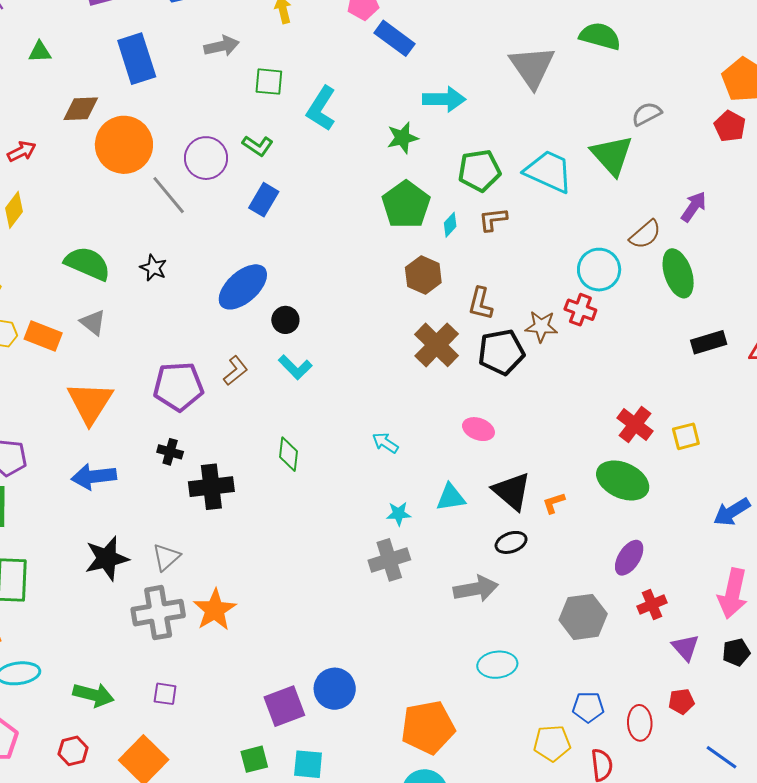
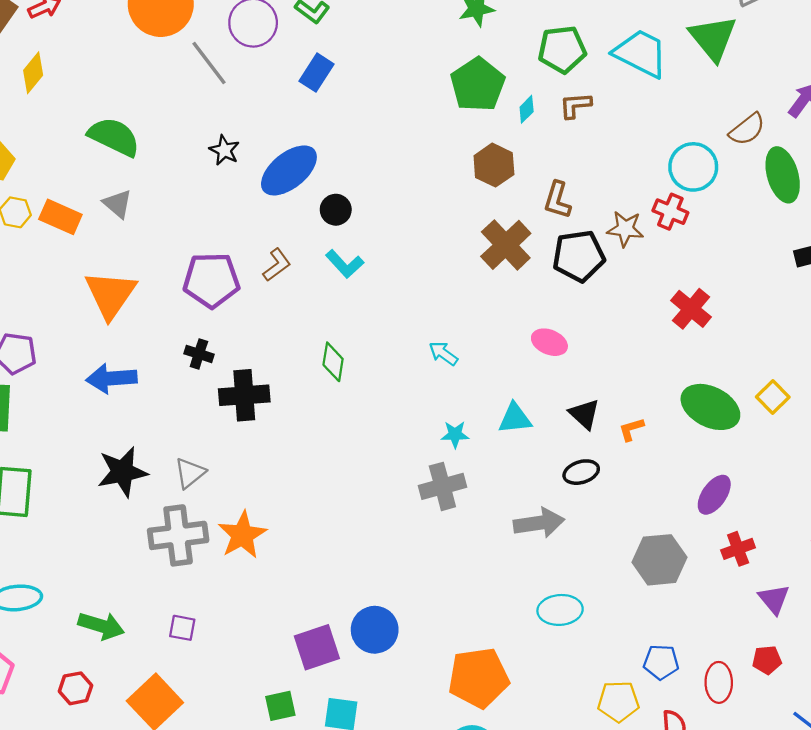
black star: (153, 268) -> (224, 150), moved
red cross: (635, 425) -> (691, 309), moved
yellow square: (686, 436) -> (773, 397), moved, turned -32
black triangle: (512, 491) -> (584, 414), size x0.7

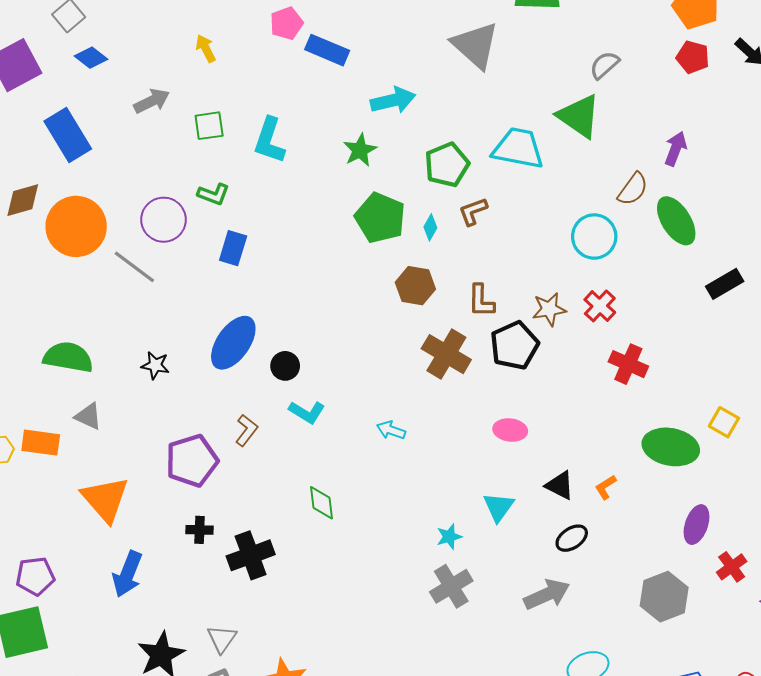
black star: (224, 150) -> (155, 365), moved
red cross: (670, 212) -> (600, 306), moved, turned 36
cyan arrow: (443, 353) -> (391, 430), moved
blue arrow: (111, 378) -> (127, 574), turned -48
cyan triangle: (515, 418) -> (499, 507), turned -32

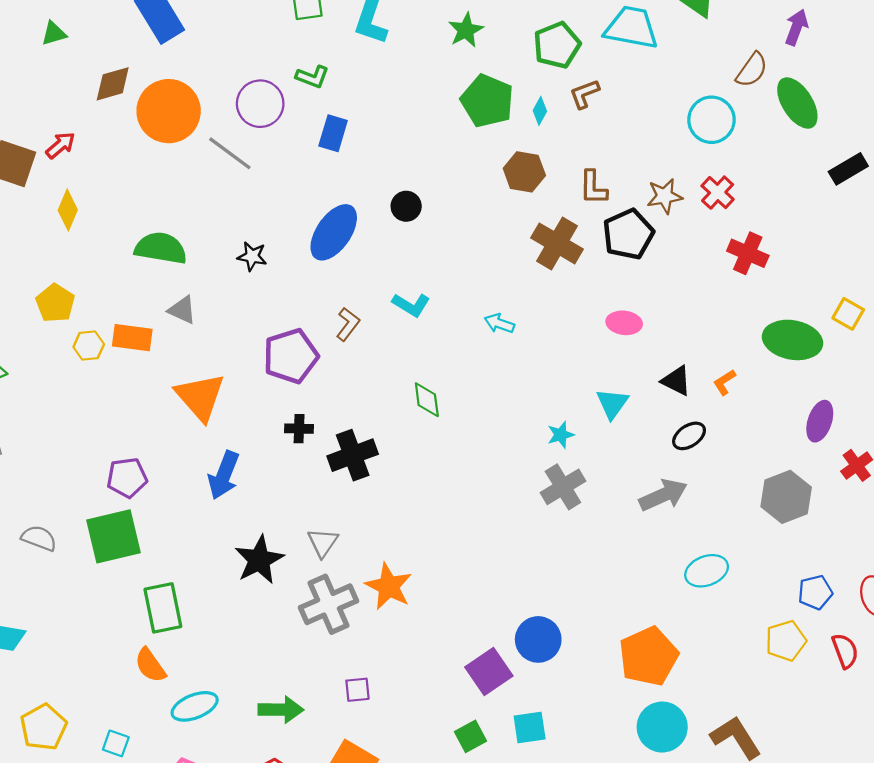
black circle: (285, 366) -> (406, 206), moved

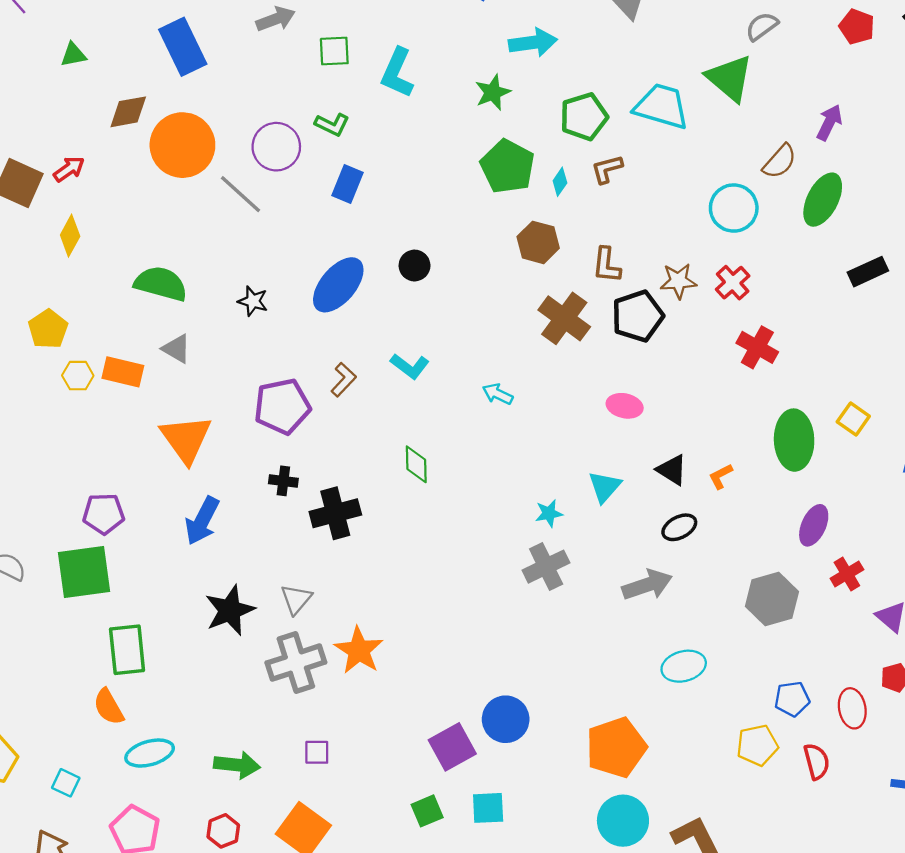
green ellipse: (797, 103) -> (823, 200), turned 54
green ellipse: (792, 340) -> (794, 440), turned 72

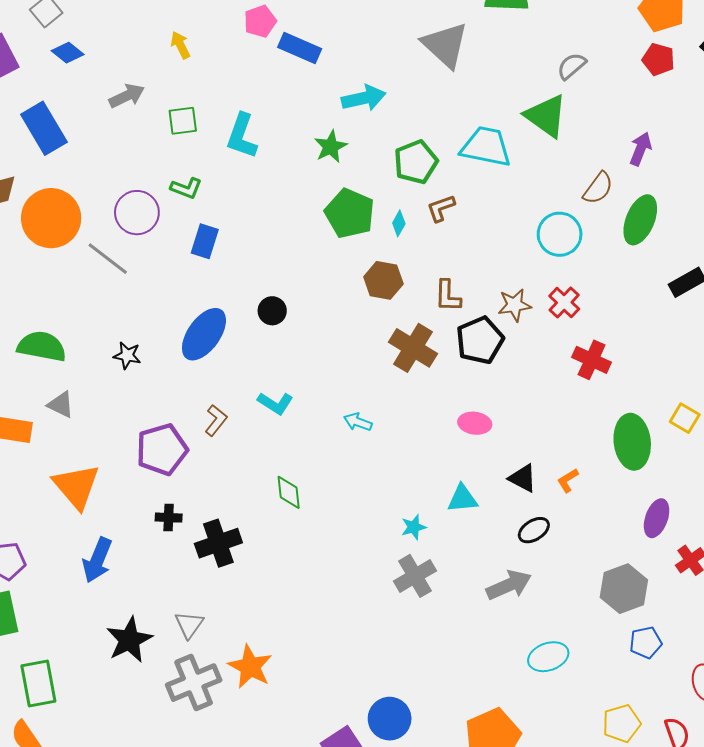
cyan triangle: (605, 487) -> (462, 499), turned 48
blue pentagon: (792, 699) -> (646, 642), moved

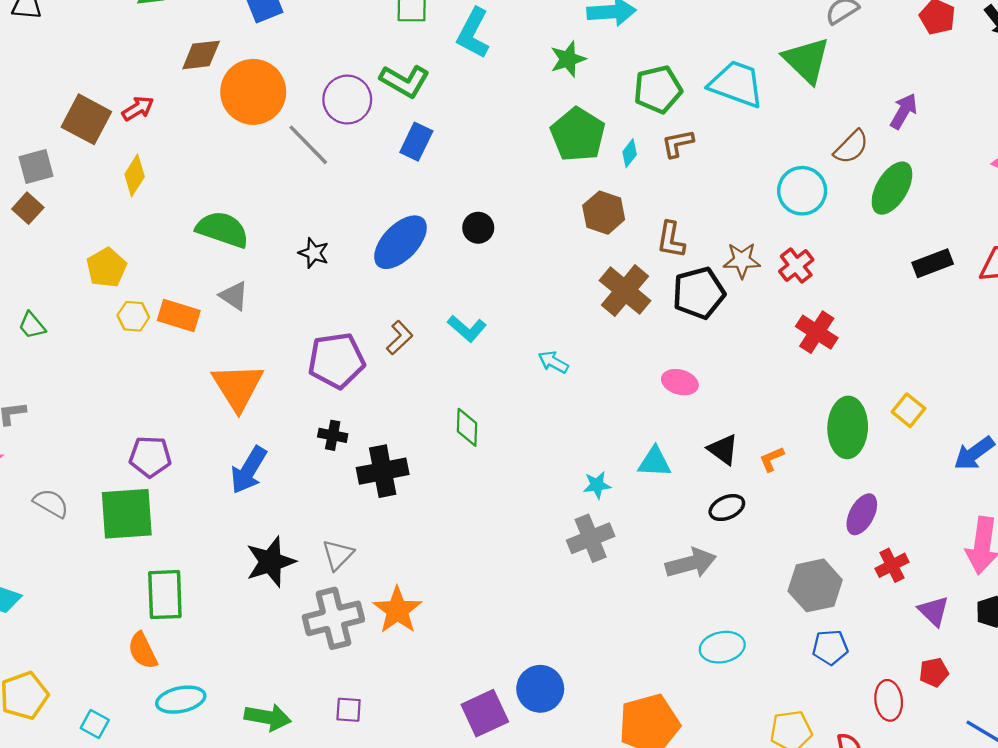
green L-shape: (186, 188) -> (405, 81), size x1.4

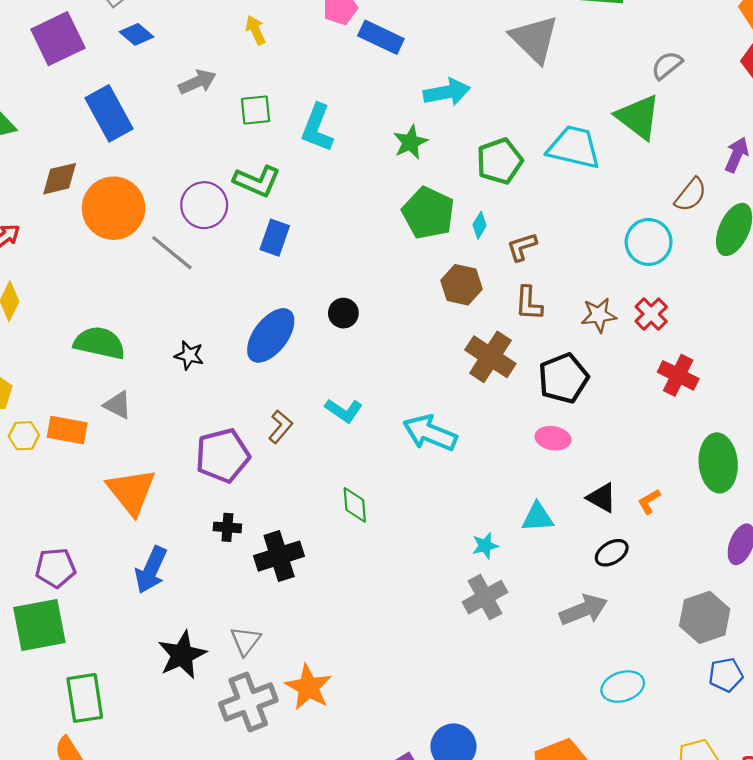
brown L-shape: (678, 143) -> (522, 247), moved
black pentagon: (699, 293) -> (563, 378), moved
cyan arrow: (553, 362) -> (430, 433), size x1.8

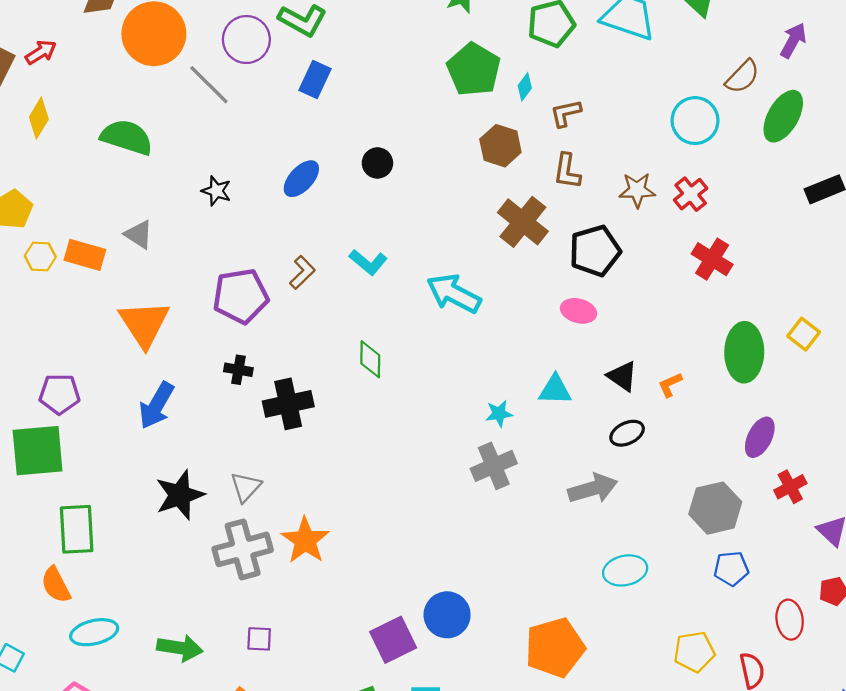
blue ellipse: (271, 335) -> (301, 179), size x0.7
green semicircle: (99, 343) -> (127, 137), moved

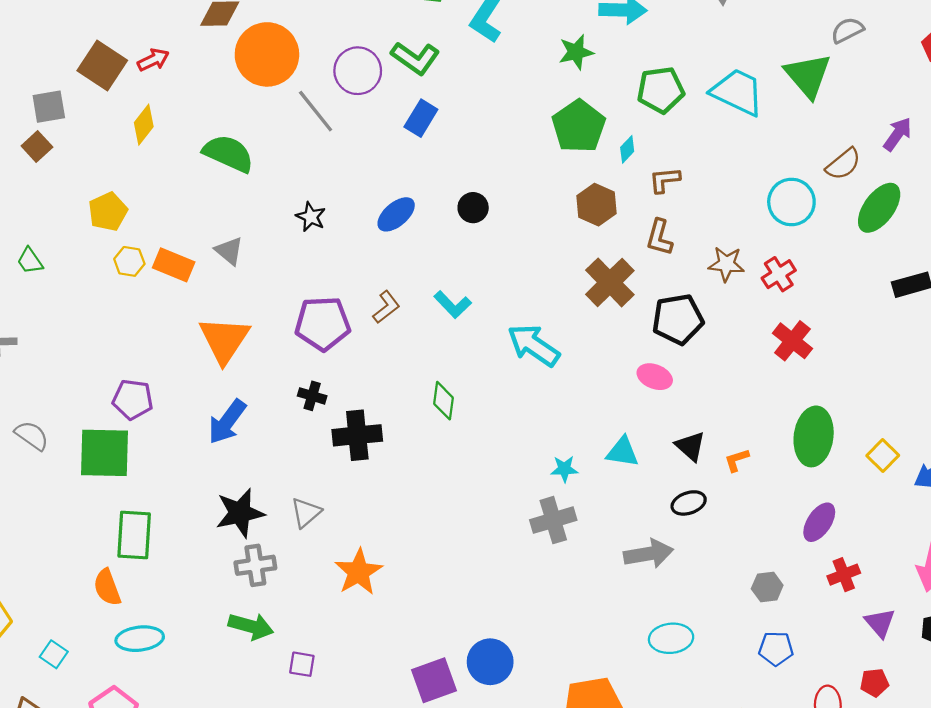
yellow square: (804, 334) -> (883, 455), moved
gray hexagon: (715, 508) -> (767, 587), size x0.6
gray cross: (243, 549) -> (255, 565), moved, size x0.7
green arrow: (180, 648) -> (251, 626), moved

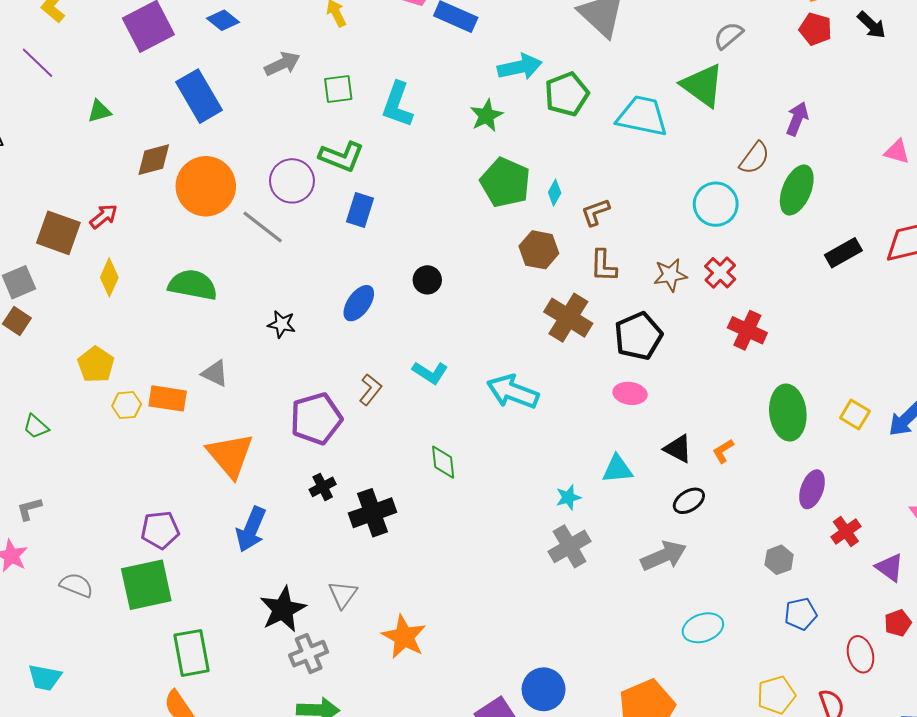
green pentagon: (661, 90) -> (567, 94), moved
black cross: (312, 396) -> (323, 487), turned -30

